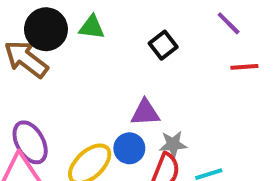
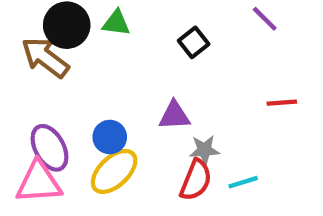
red line: (244, 67) -> (282, 103), moved
blue circle: (129, 148) -> (110, 137), moved

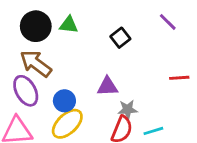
brown arrow: (45, 57) -> (36, 64), moved
purple ellipse: (49, 148) -> (26, 91), moved

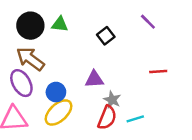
gray star: (128, 109) -> (112, 100), turned 30

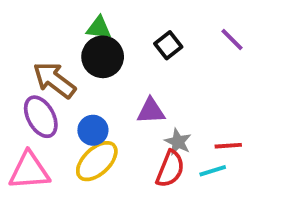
purple line: (148, 22) -> (232, 39), moved
black circle: (30, 26) -> (103, 57), moved
red line: (158, 72) -> (228, 146), moved

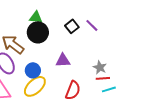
purple line: (232, 39) -> (92, 25), moved
gray star: (178, 142) -> (100, 67), moved
cyan line: (213, 171) -> (109, 89), moved

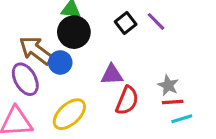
blue circle: (33, 70) -> (60, 62), moved
red semicircle: (73, 90) -> (127, 100), moved

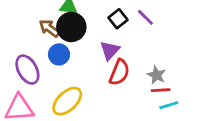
brown arrow: (36, 50) -> (49, 28), moved, size x0.7
purple triangle: (112, 75) -> (110, 50), moved, turned -45
red semicircle: (127, 100) -> (119, 72), moved

